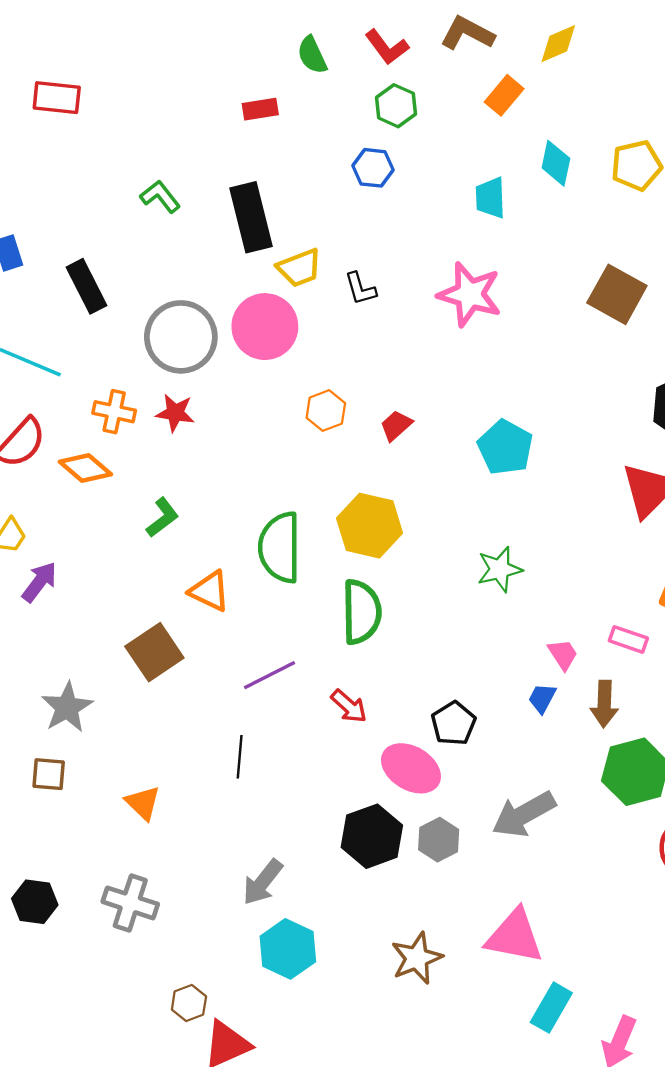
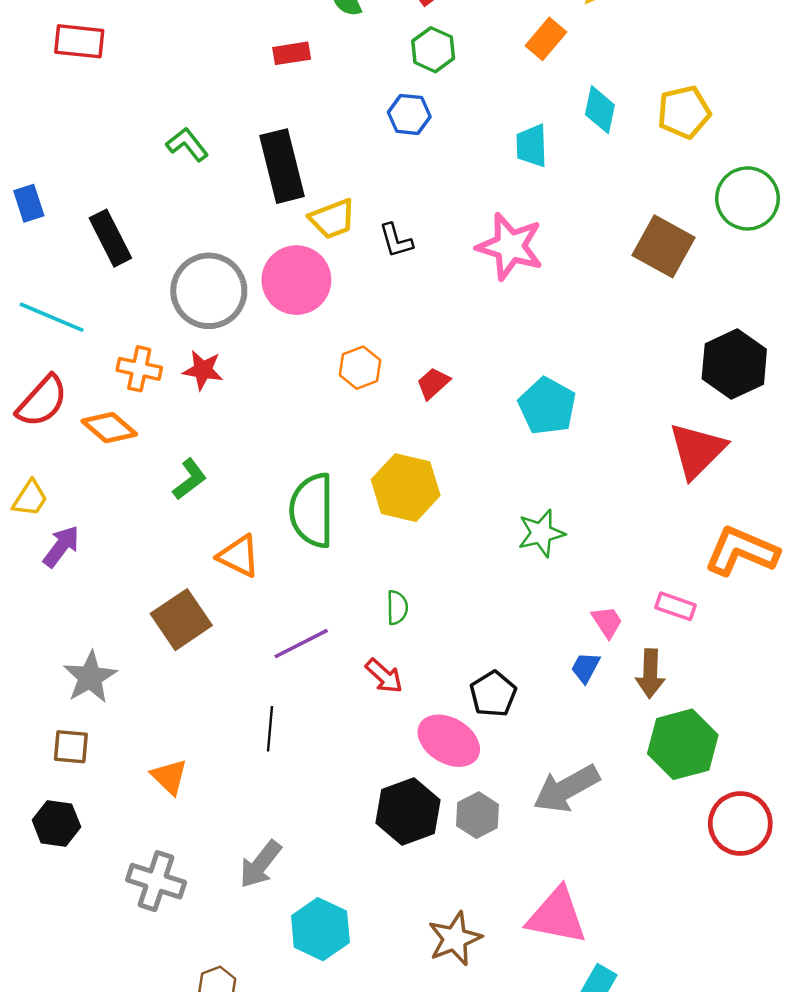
green semicircle: (362, 612) -> (397, 608), moved, size x0.5
gray arrow: (263, 882) -> (260, 864), moved
black hexagon: (35, 902) -> (56, 824), moved

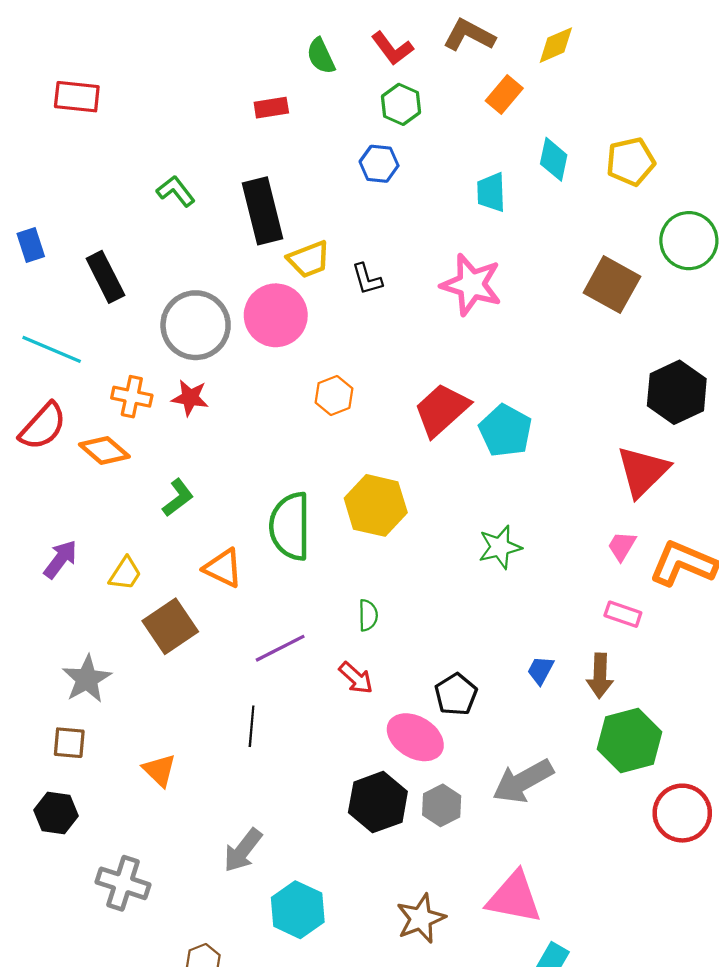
red trapezoid: (433, 383) -> (442, 410), moved, size x1.8
yellow trapezoid: (30, 498) -> (125, 574), moved
pink trapezoid: (607, 622) -> (622, 546), moved, turned -116
gray cross: (156, 881) -> (123, 883), moved

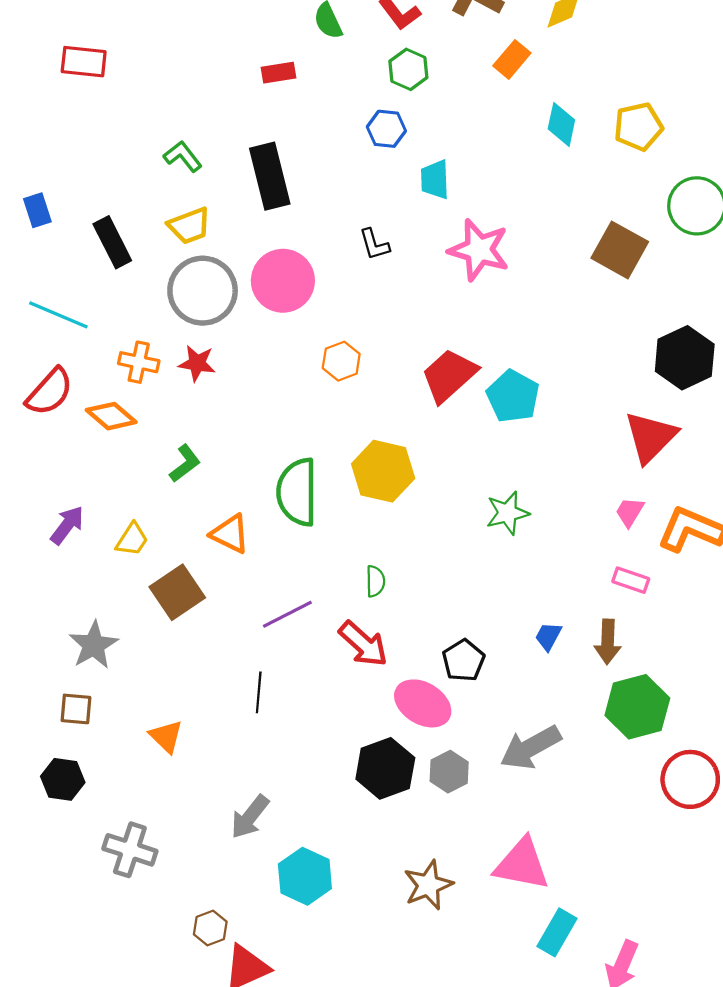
cyan trapezoid: (491, 192) -> (435, 179), moved
yellow trapezoid: (309, 259) -> (189, 226), moved
red arrow: (356, 678) -> (363, 644), size x1.4

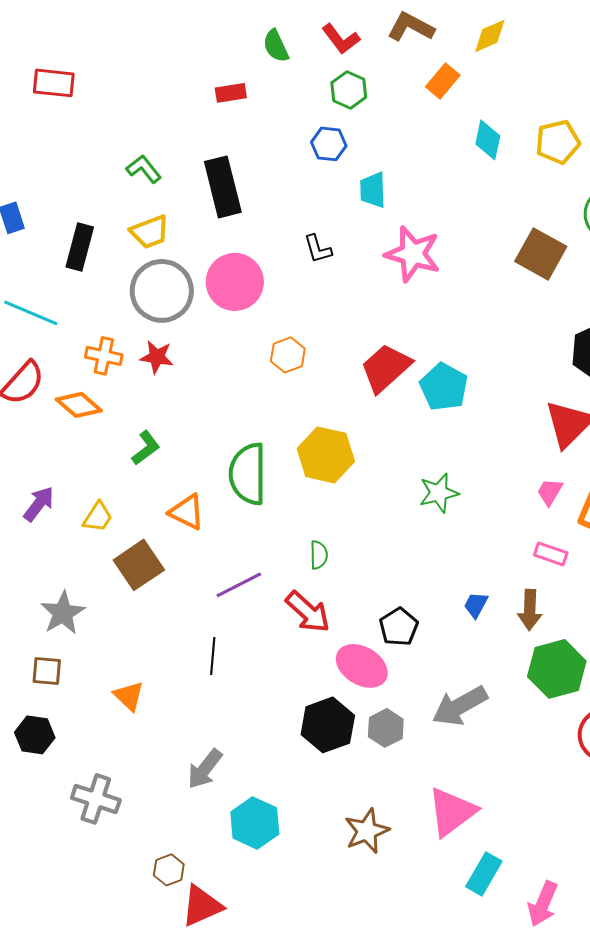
black rectangle: (112, 242) -> (80, 247), turned 42
pink triangle: (522, 864) -> (452, 812), turned -48

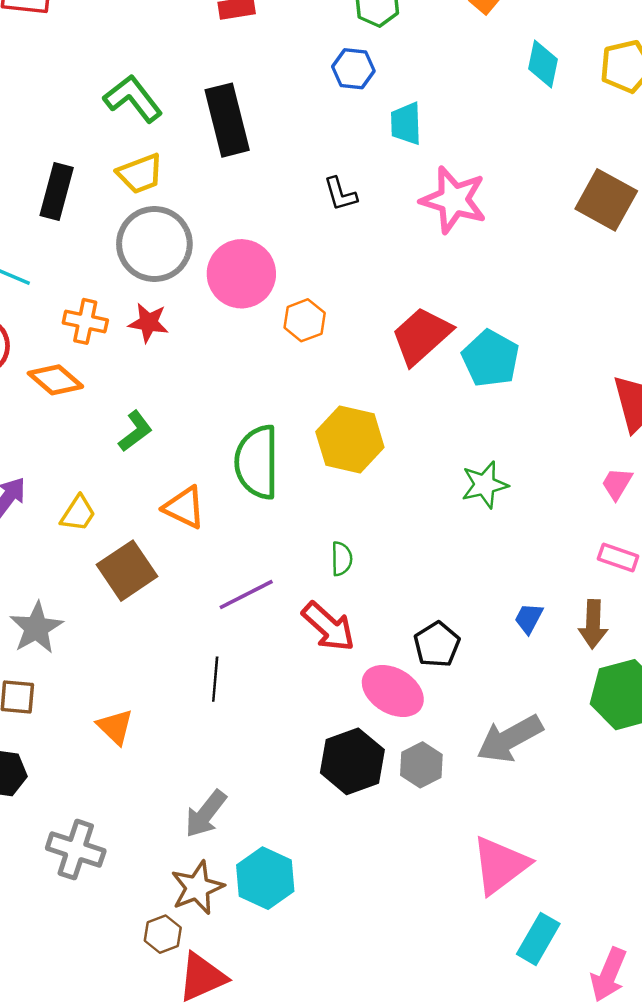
green L-shape: (144, 169) -> (133, 99), size x1.4
pink circle: (235, 282) -> (241, 274), moved
brown star: (367, 831) -> (197, 888), moved

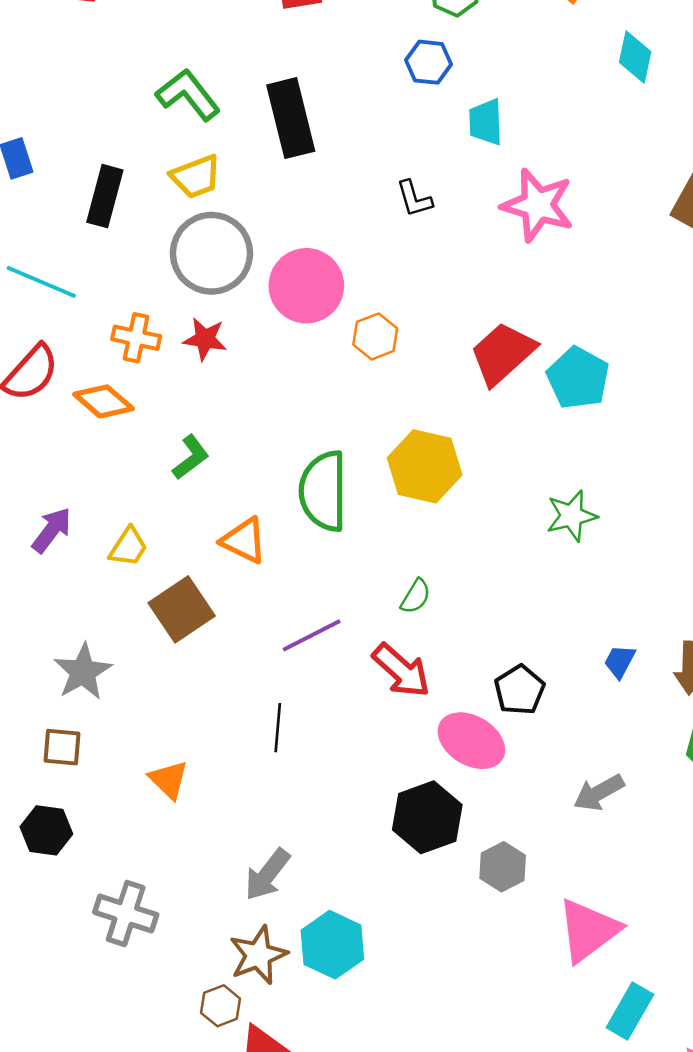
green semicircle: (342, 559) -> (416, 596), turned 32
gray arrow: (510, 739) -> (599, 793), size x0.7
gray hexagon: (421, 765) -> (503, 867), moved

